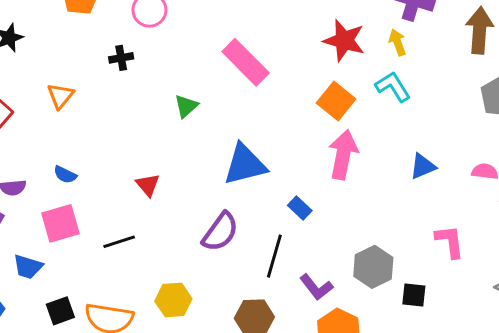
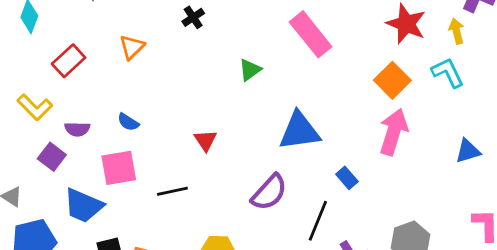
black cross: (121, 58) -> (193, 17), turned -30
blue trapezoid: (28, 267) -> (83, 206), size x1.4

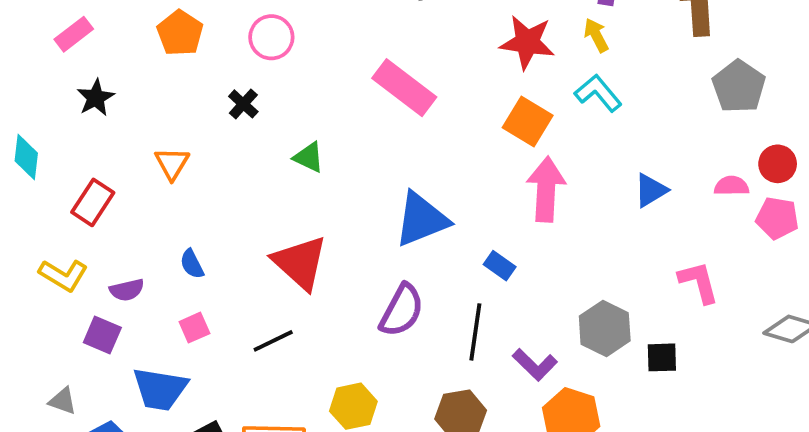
green triangle: (250, 70) -> (309, 157), moved, turned -45
blue semicircle: (128, 122) -> (192, 264), turned 45
red triangle: (205, 140) -> (300, 263), size x1.8
pink square: (119, 168) -> (194, 328), size x0.6

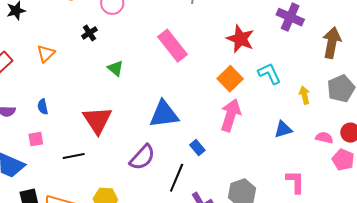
yellow arrow: (596, 35) -> (305, 95), moved

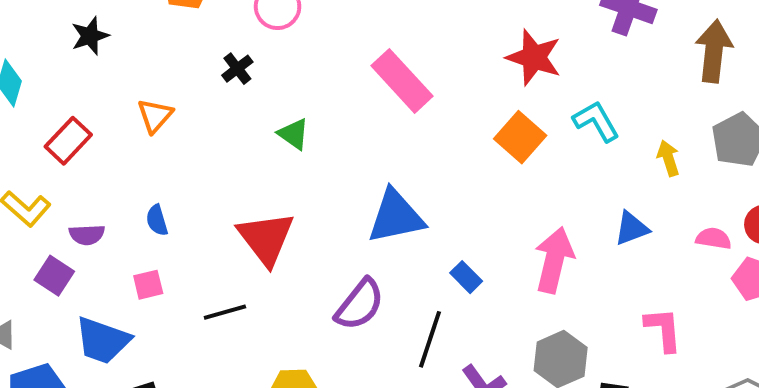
pink arrow: (231, 115) -> (554, 260), moved

